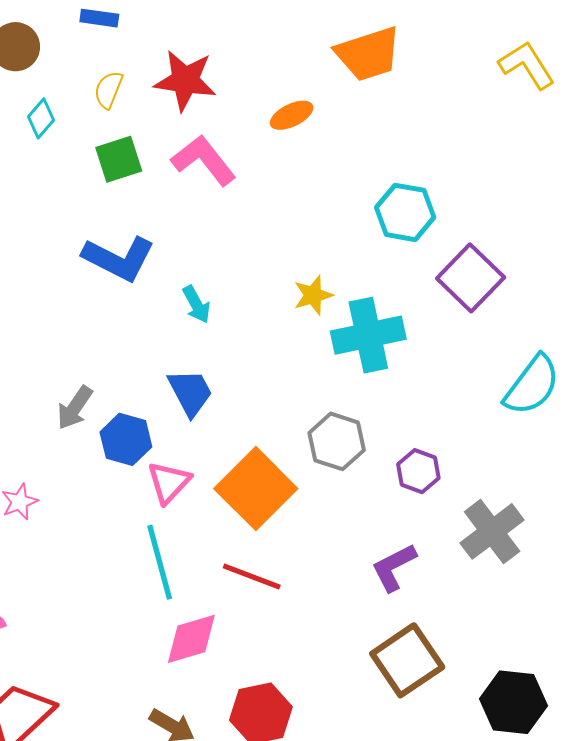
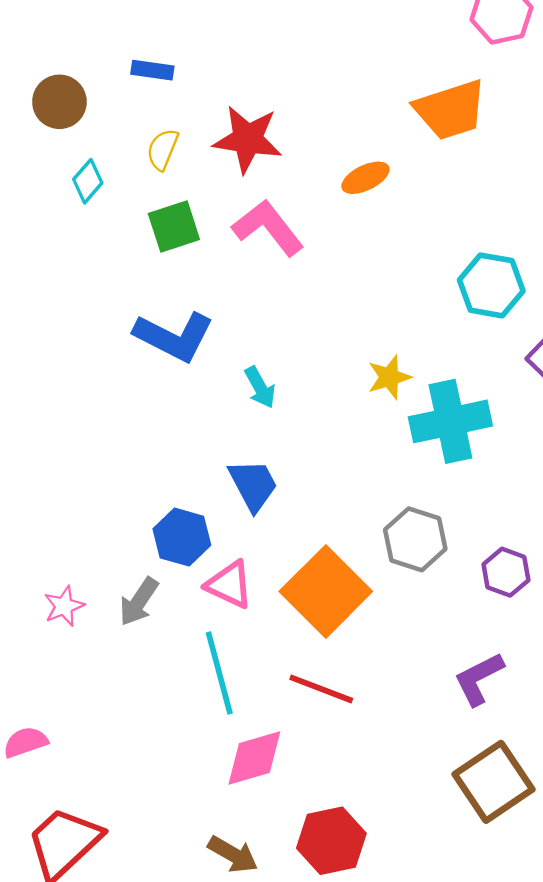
gray arrow: (75, 408) -> (139, 602), moved
pink triangle: (169, 482) -> (229, 585), turned -48

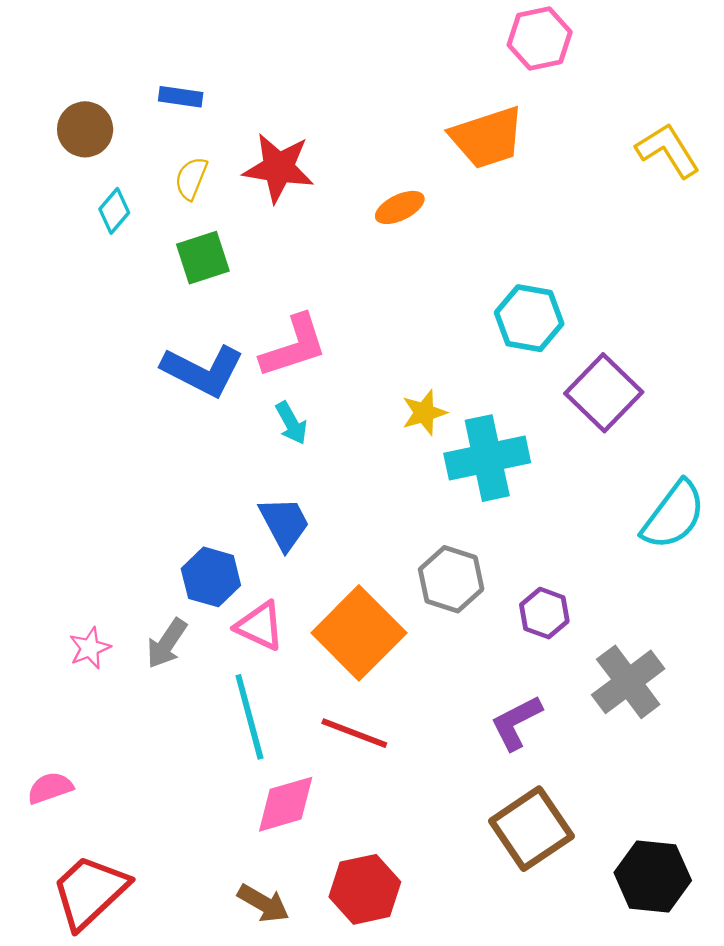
pink L-shape: (268, 228) -> (294, 346), moved, turned 110

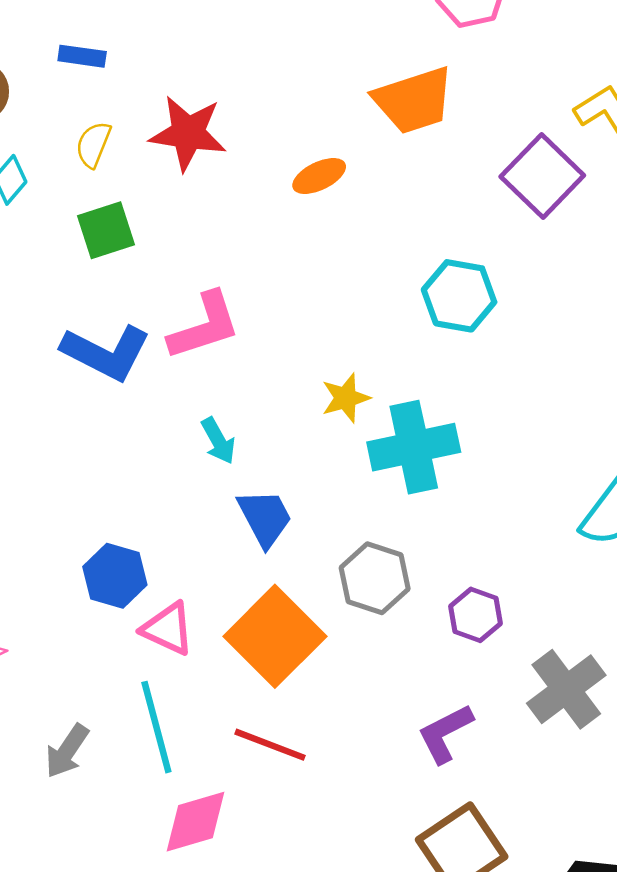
purple square: (604, 393) -> (542, 176), moved
cyan arrow: (291, 423) -> (218, 441), moved
blue trapezoid: (284, 523) -> (265, 518), moved
gray arrow: (167, 643) -> (67, 751), moved

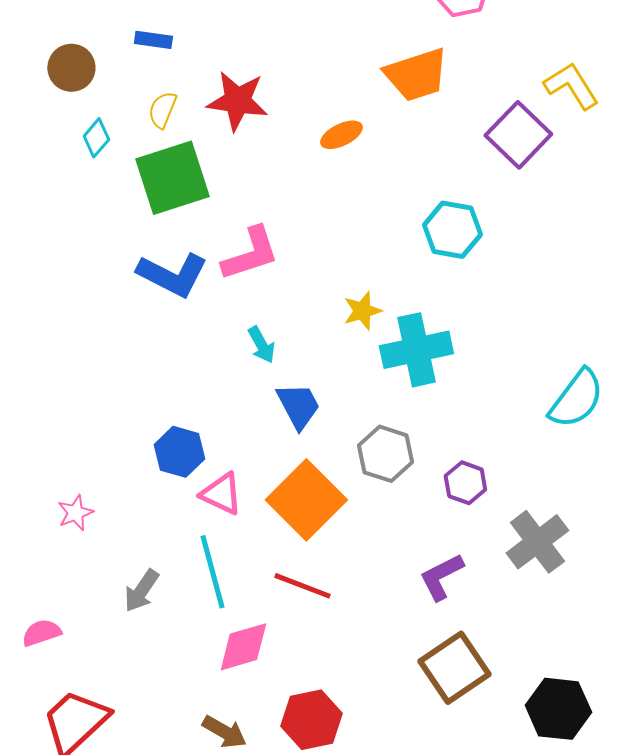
green square: (106, 230) -> (172, 178), size x1.6

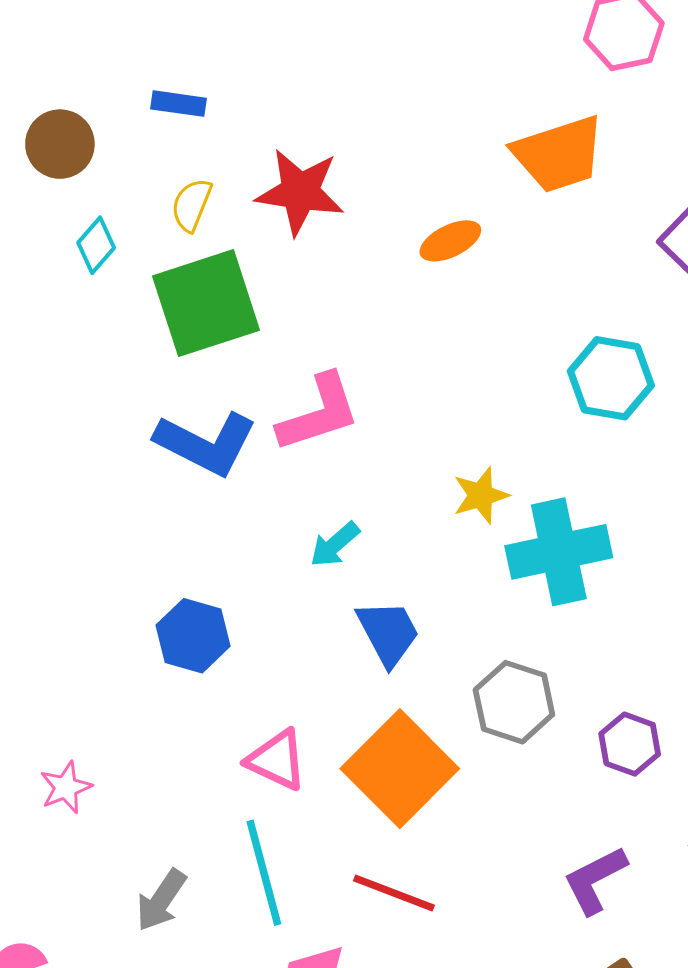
cyan arrow: (261, 345) -> (335, 545), turned 78
blue hexagon: (179, 452) -> (193, 636), moved

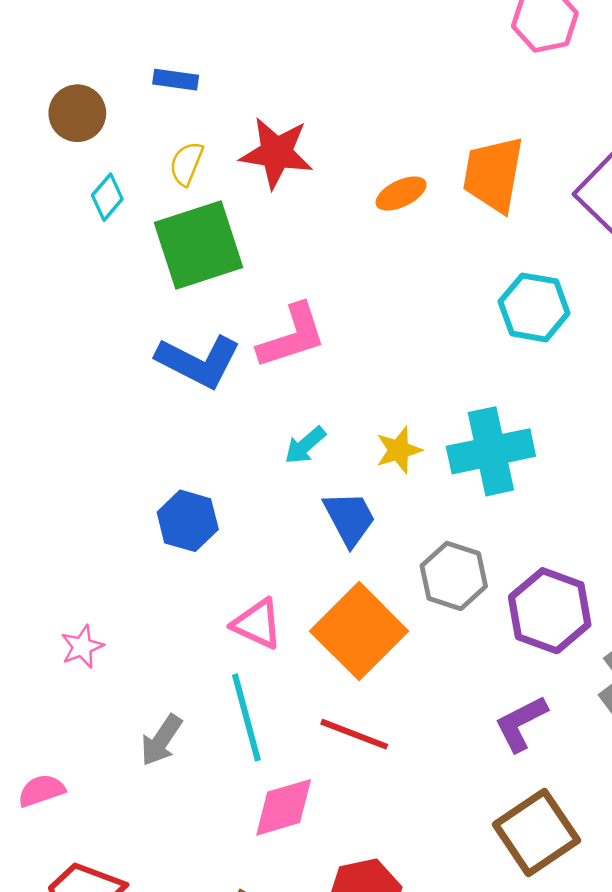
orange trapezoid: (559, 154) -> (493, 174), moved, turned 118
yellow star: (481, 495) -> (399, 450), moved
purple hexagon: (630, 744) -> (550, 611), size x1.6

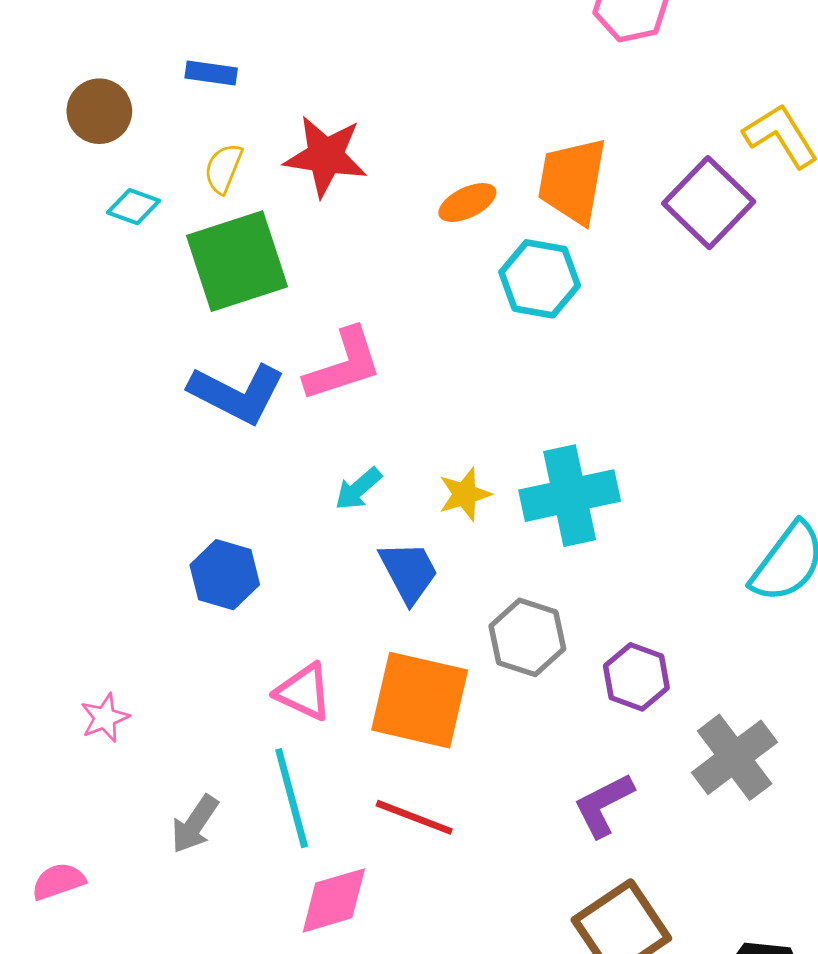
cyan diamond: (107, 197) -> (133, 207), turned 69
cyan hexagon: (534, 307) -> (540, 279), moved
purple hexagon: (550, 611) -> (636, 677), size x0.7
orange square: (359, 631) -> (420, 700), turned -32

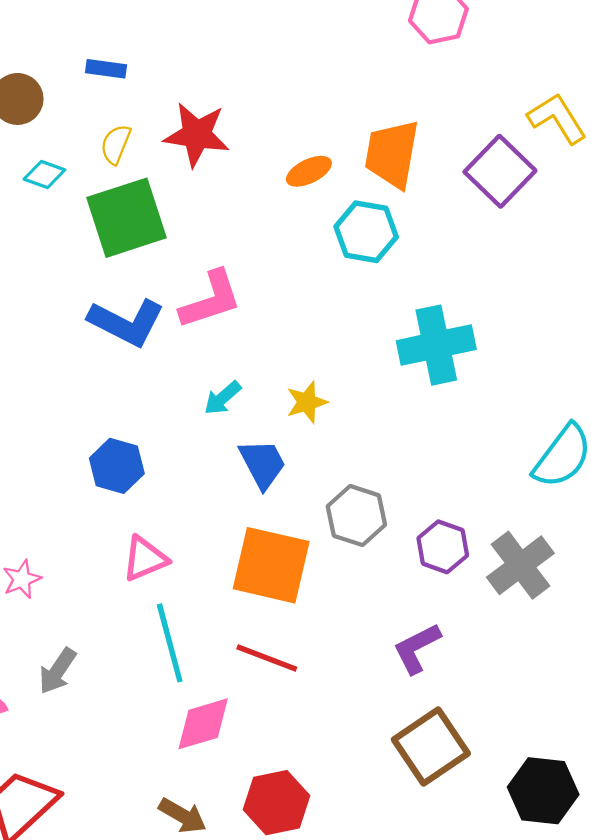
cyan cross: (570, 496) -> (436, 345), moved
pink triangle: (304, 692) -> (145, 559), moved, turned -48
gray cross: (735, 757) -> (520, 565), moved
gray arrow: (195, 824) -> (57, 671), moved

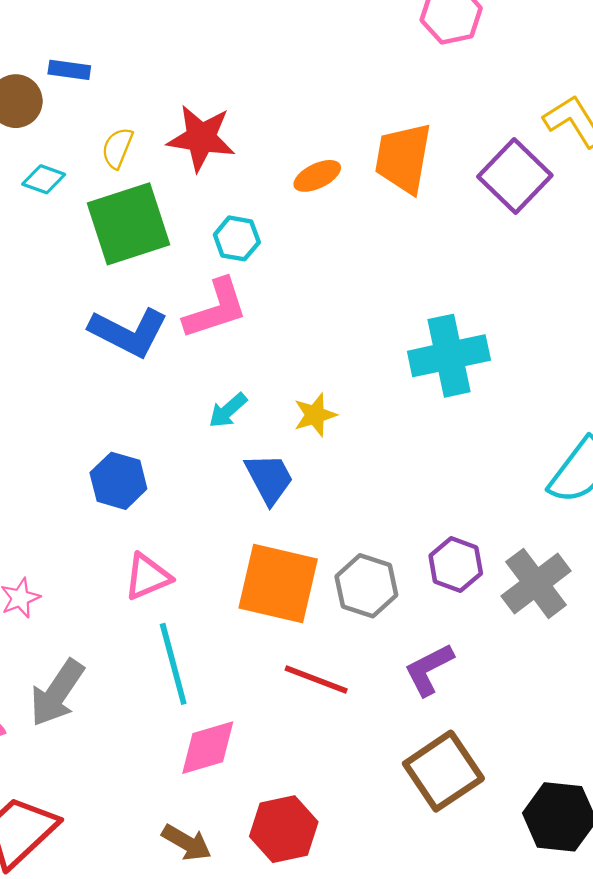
blue rectangle: (106, 69) -> (69, 70), moved
cyan hexagon: (366, 232) -> (237, 238), moved, size x0.7
gray hexagon: (356, 516) -> (366, 586), moved
red line: (267, 658) -> (316, 680), moved
gray arrow: (57, 671) -> (57, 693), size x1.4

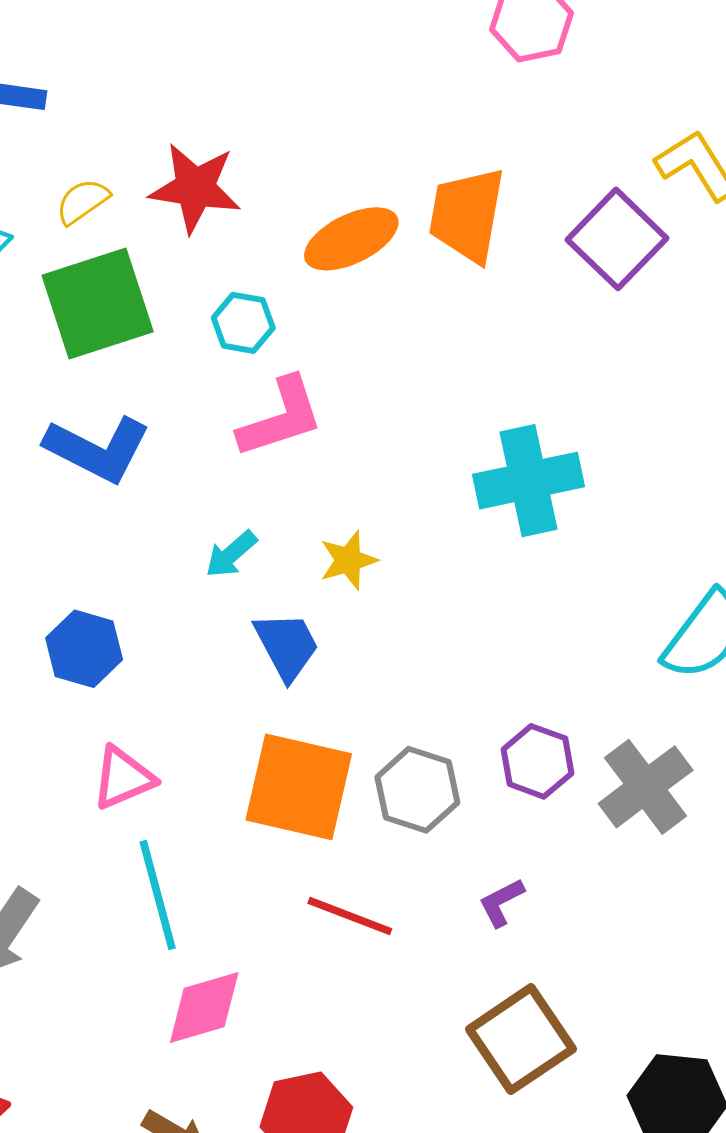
yellow semicircle: (117, 148) -> (83, 201), turned 33
orange ellipse: (317, 176) -> (351, 239), size x1.5
pink L-shape: (216, 309) -> (281, 418), moved
purple L-shape: (429, 669) -> (501, 902), size x0.7

